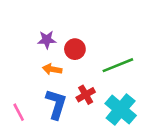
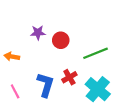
orange arrow: (52, 69) -> (12, 57), moved

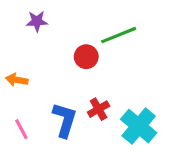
purple star: (38, 33) -> (37, 21), moved
green line: (96, 53) -> (119, 35), moved

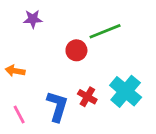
red cross: (99, 109) -> (87, 97), turned -30
cyan cross: (139, 126) -> (126, 91), moved

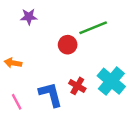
blue L-shape: (57, 106) -> (51, 94), turned -32

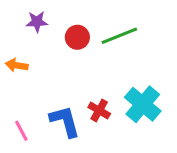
red circle: (68, 45) -> (77, 37), moved
orange arrow: (13, 63) -> (17, 65), moved

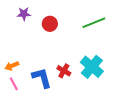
green line: (119, 36) -> (94, 23), moved
orange arrow: (17, 65) -> (12, 66), moved, turned -32

